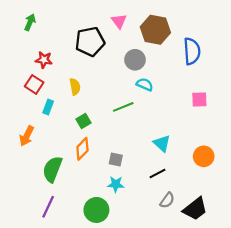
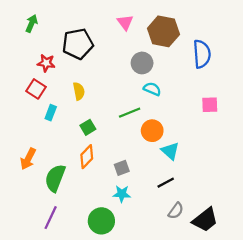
black pentagon: (90, 42) -> (78, 44), moved
orange arrow: (27, 136) -> (28, 159), moved
orange circle: (204, 156) -> (152, 131), moved
gray square: (116, 160) -> (122, 168), turned -32

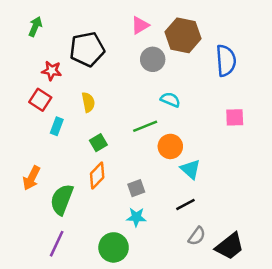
pink triangle: (125, 22) -> (140, 25), turned 36
gray circle: (142, 63) -> (153, 59), moved

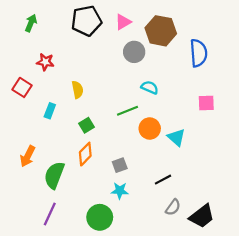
black pentagon: (87, 49) -> (86, 21), moved
red square: (40, 100) -> (22, 87), moved
cyan triangle: (191, 169) -> (176, 137), moved

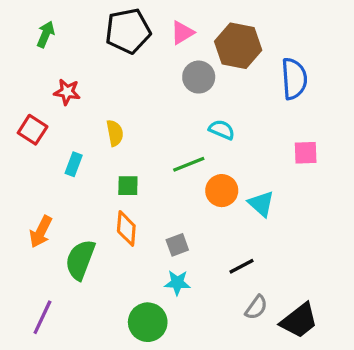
green square: (86, 125) -> (128, 186), turned 32
orange diamond: (85, 154) -> (126, 228), turned -40
purple line: (50, 214) -> (42, 317), moved

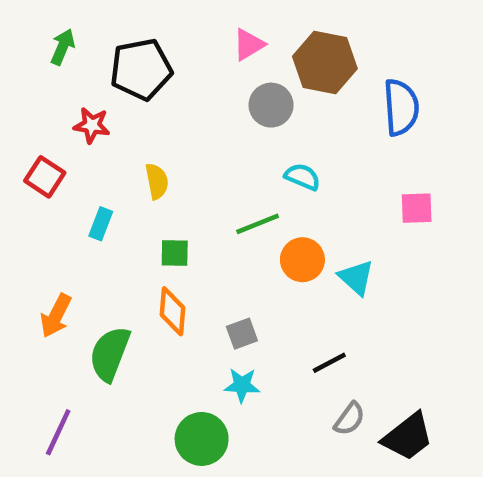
black pentagon: (128, 31) -> (141, 69), moved

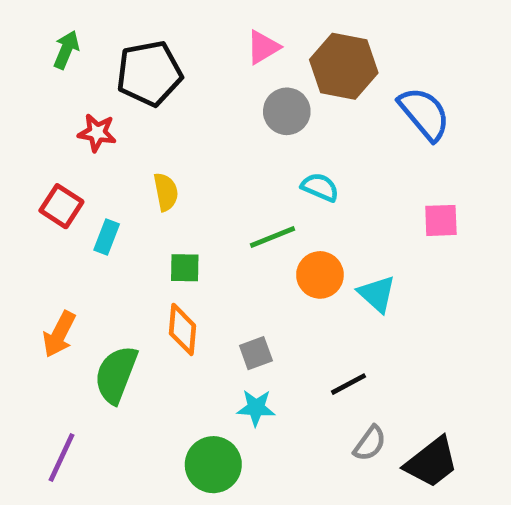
blue semicircle: (401, 107) -> (424, 114), turned -36
red square: (45, 177) -> (61, 206), moved

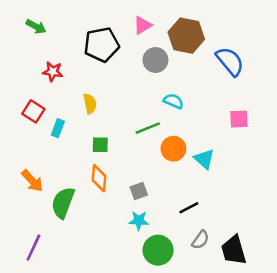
green arrow: (66, 50) -> (36, 27), turned 96
black pentagon: (149, 73) -> (101, 45), moved
orange arrow: (59, 334) -> (32, 181), turned -70
black trapezoid: (431, 462) -> (234, 250), turned 112
green circle: (213, 465) -> (158, 250), moved

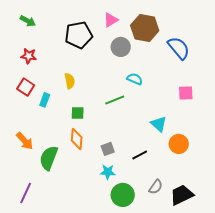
red star: (53, 72) -> (29, 56), moved
orange circle: (173, 149) -> (179, 144), moved
black line: (189, 208) -> (140, 155), moved
black trapezoid: (234, 250) -> (182, 195), turned 80

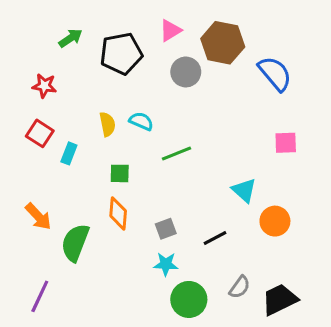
green arrow: (28, 21) -> (70, 38), moved, turned -63
cyan semicircle: (135, 79) -> (141, 121), moved

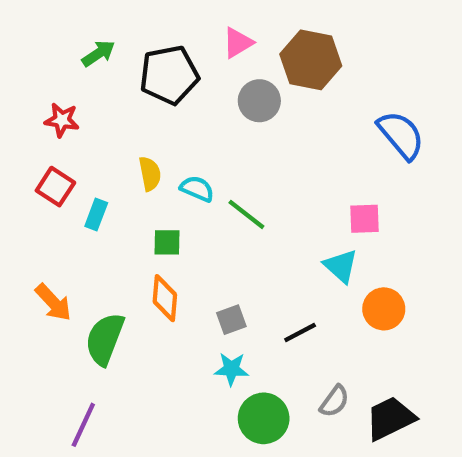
blue semicircle: (275, 74) -> (401, 135), moved
cyan semicircle: (141, 121) -> (197, 189), moved
pink square: (286, 143) -> (364, 219), moved
green line: (177, 153) -> (246, 214), turned 60
purple line: (40, 296) -> (83, 425), moved

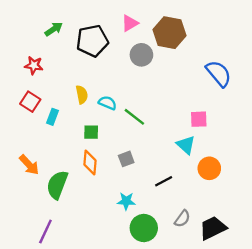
gray square: (231, 320) -> (126, 159), moved

